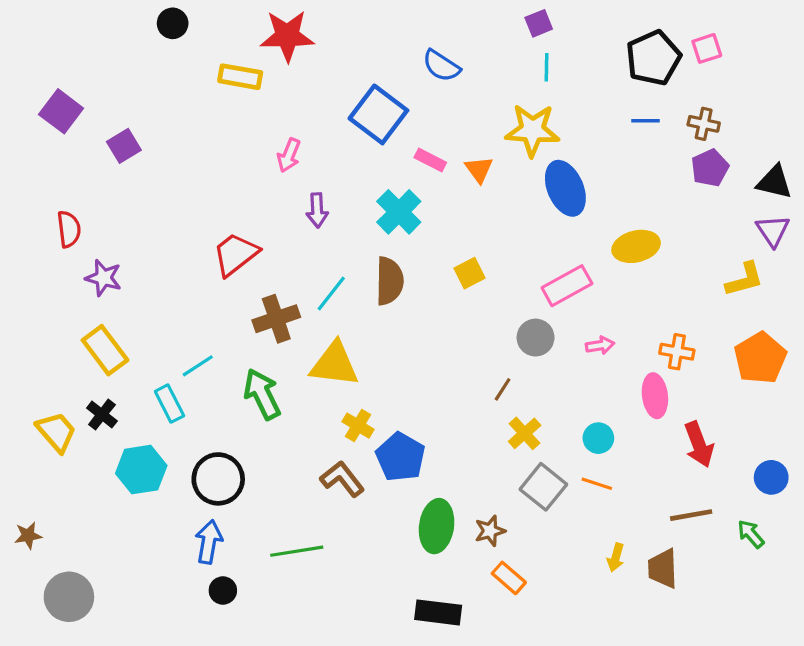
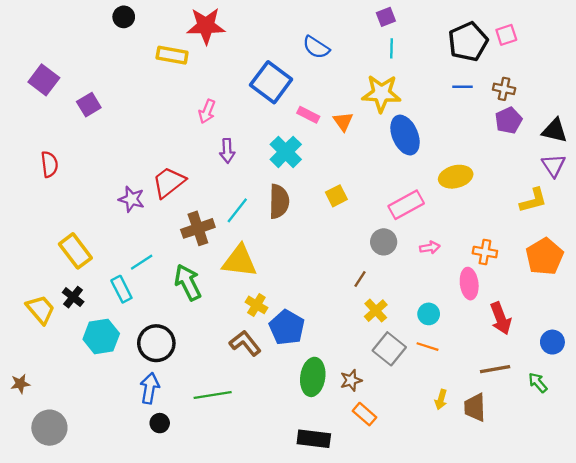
purple star: (103, 278) -> (132, 199), moved

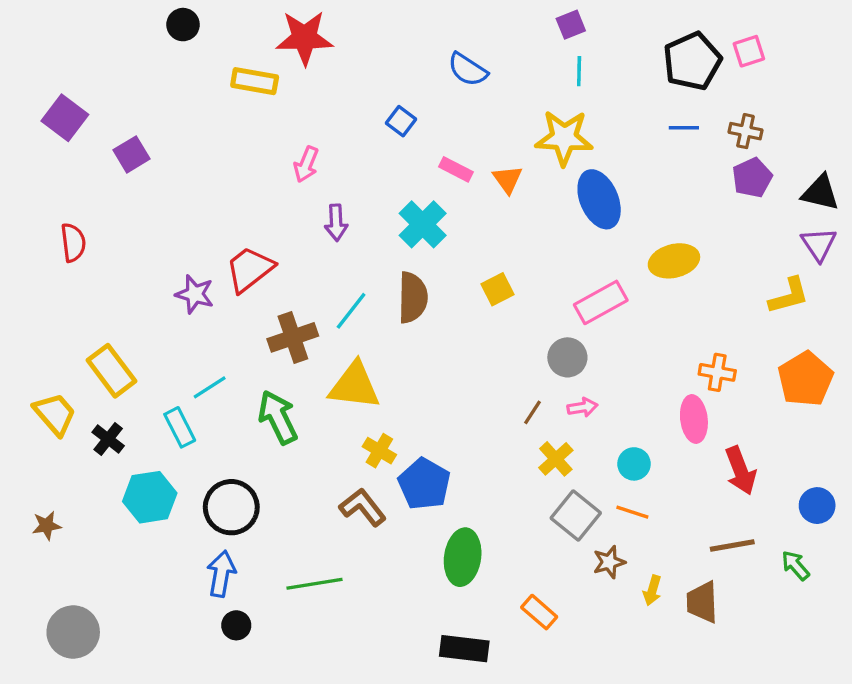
blue square: (271, 82) -> (401, 121), size x0.5
pink arrow: (430, 248) -> (582, 407), moved
yellow trapezoid: (40, 309) -> (55, 414), moved
brown star: (351, 380) -> (609, 562), moved
brown star: (20, 384) -> (47, 525), moved

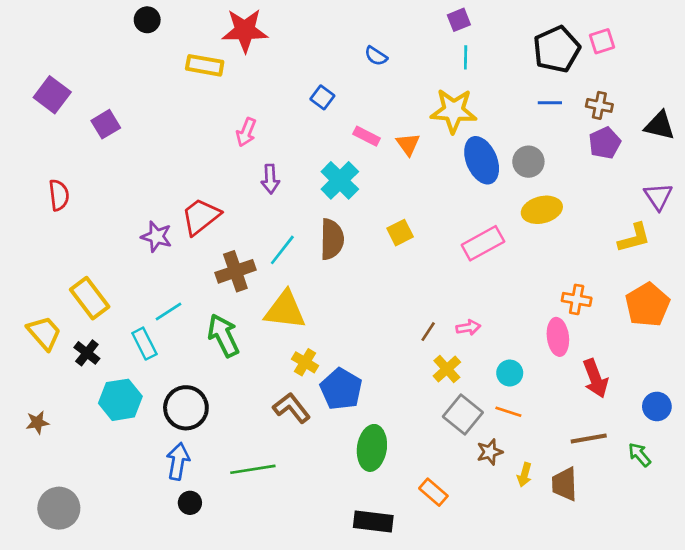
blue semicircle: (468, 70) -> (376, 56), size x0.7
black triangle: (820, 193) -> (660, 126), moved
gray circle: (567, 357) -> (528, 162), moved

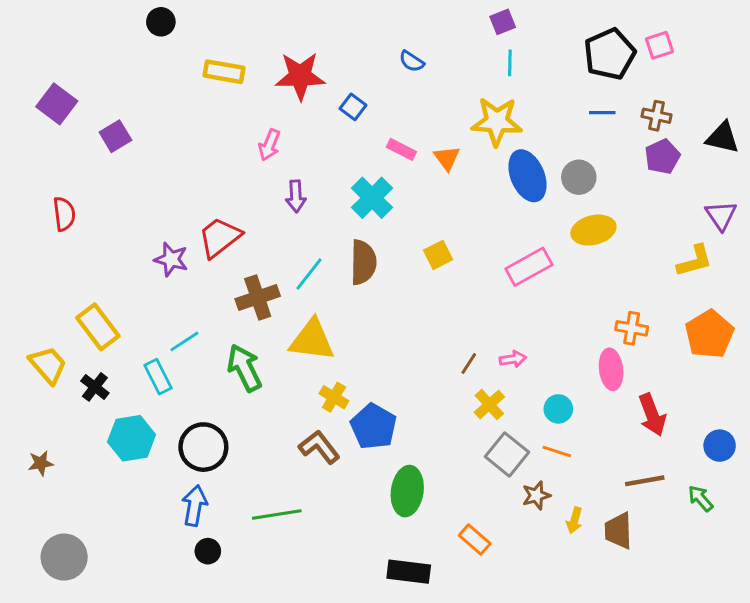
red star: (245, 31) -> (300, 76), moved

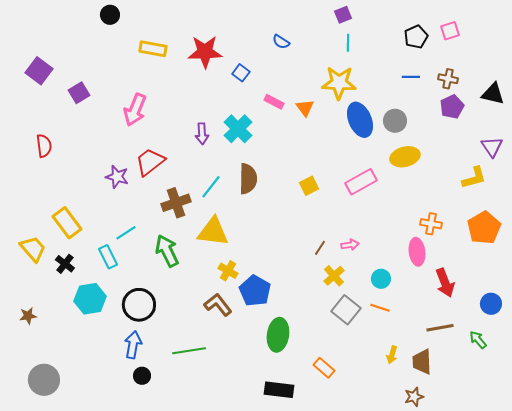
black pentagon: (610, 54) -> (416, 37), size x0.7
pink arrow: (269, 145) -> (135, 110), moved, size x1.5
cyan cross: (372, 198) -> (238, 129), moved
yellow square: (438, 255) -> (309, 186), moved
brown star: (536, 495) -> (414, 397), moved

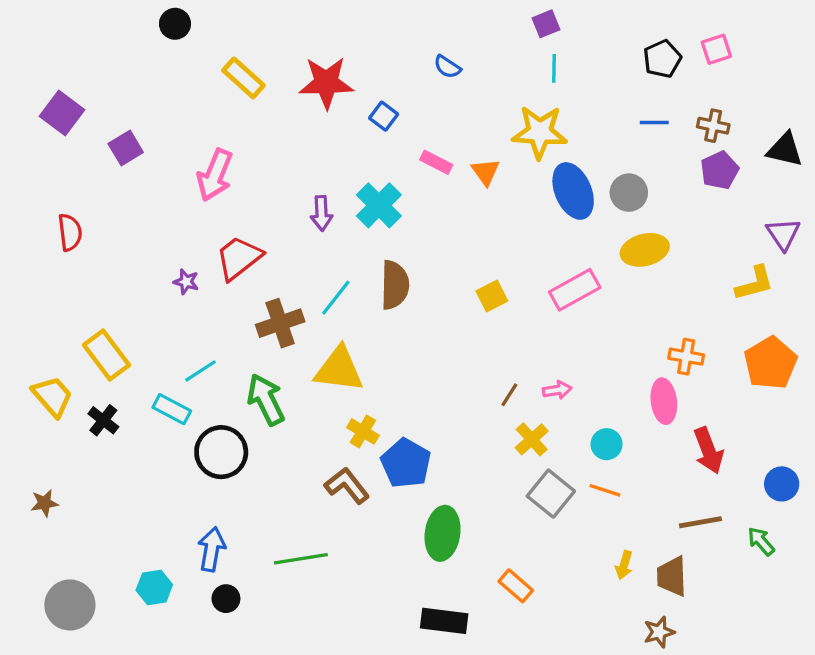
yellow rectangle: (153, 49) -> (243, 78), turned 32
purple star: (117, 177) -> (186, 282), size x0.7
cyan rectangle: (108, 257) -> (172, 409), turned -35
cyan hexagon: (90, 299) -> (154, 587), moved, size x0.7
black circle: (139, 305) -> (221, 452), moved

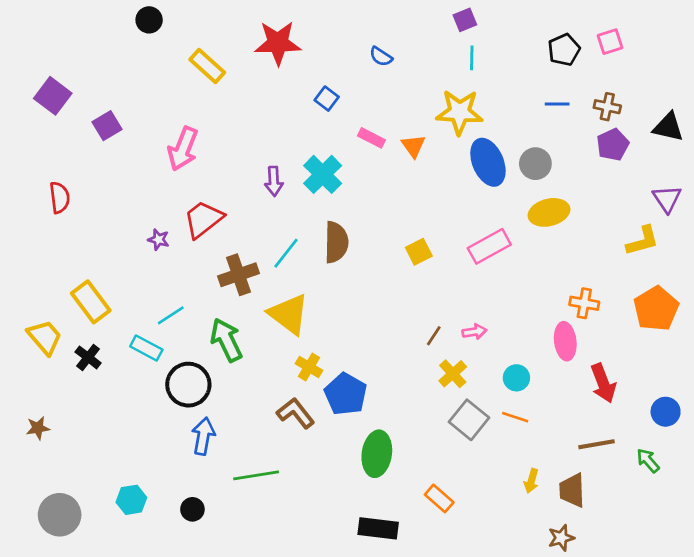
red star: (326, 83) -> (278, 43), moved
yellow triangle: (339, 369) -> (289, 314), turned 30
blue arrow: (212, 549) -> (203, 436), moved

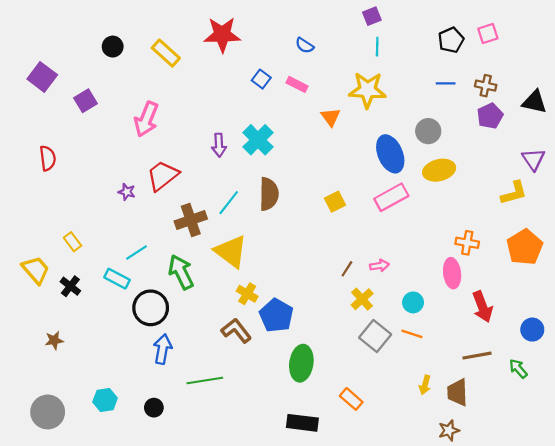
black circle: (149, 20) -> (113, 47), moved
pink rectangle: (371, 138) -> (297, 84), moved
blue ellipse: (488, 162) -> (390, 154), moved
yellow rectangle: (91, 302) -> (73, 242), size x0.6
brown star: (38, 428) -> (54, 340), moved

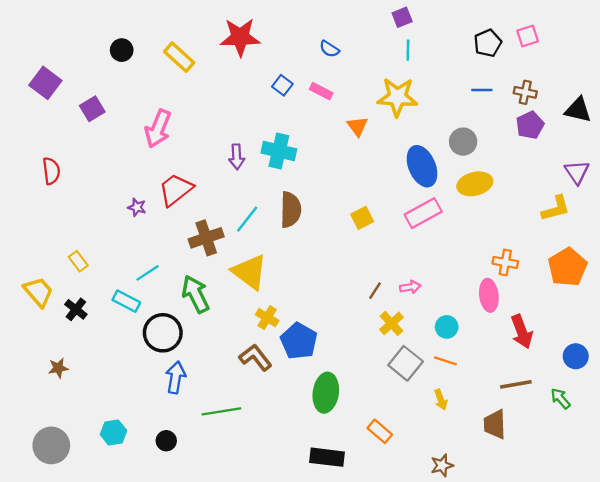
cyan cross: (258, 140) -> (279, 151), turned -32
yellow arrow: (425, 385) -> (441, 400), moved, turned -36
brown star: (449, 430) -> (442, 465), moved

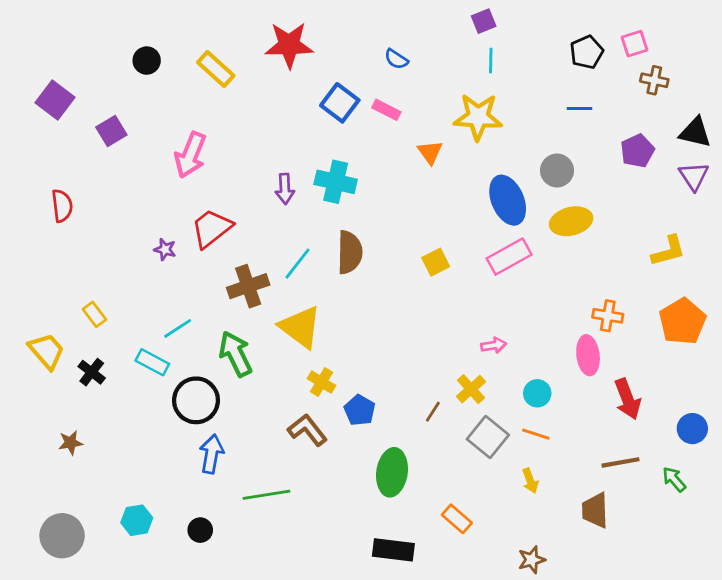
blue square: (282, 85) -> (340, 103), size x1.5
brown cross: (525, 92) -> (654, 80), moved
purple triangle: (577, 172) -> (694, 176), moved
brown line: (375, 291) -> (433, 412), moved
blue pentagon: (299, 341) -> (360, 410), size x0.7

